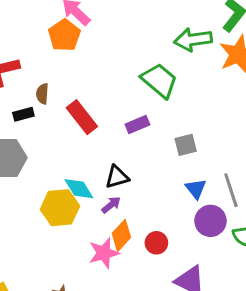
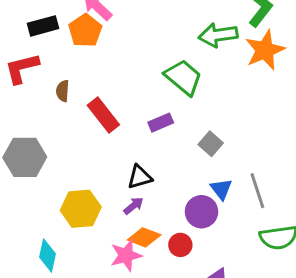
black rectangle: (23, 114) -> (43, 26), moved, size x1.4
gray square: (186, 145) -> (211, 144), turned -35
cyan diamond: (79, 189) -> (47, 256), moved, turned 44
purple circle: (210, 221) -> (202, 212), moved
orange diamond: (121, 235) -> (144, 237), turned 68

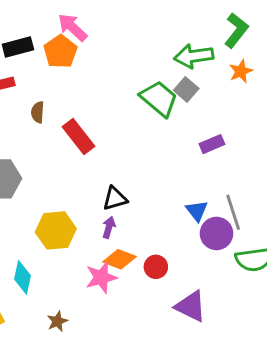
orange star: (265, 50) -> (241, 71), size x0.6
purple rectangle: (161, 123) -> (212, 144), moved
gray square: (211, 144) -> (186, 89), moved
purple arrow: (134, 206) -> (109, 227), turned -35
purple circle: (202, 212) -> (217, 233), moved

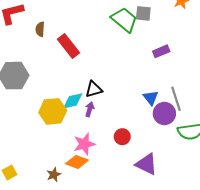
gray square: (186, 89) -> (143, 13), turned -35
orange diamond: (119, 259) -> (77, 162), moved
cyan diamond: (22, 277) -> (73, 101), moved, turned 65

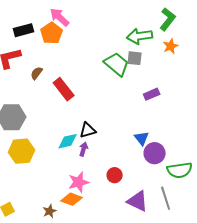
brown semicircle: (40, 29) -> (37, 73), turned 32
gray line: (176, 99) -> (166, 198), moved
yellow hexagon: (53, 111) -> (22, 151), moved

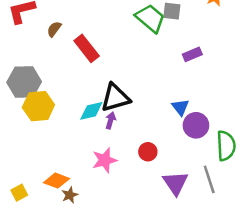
black triangle: (88, 130) -> (115, 98), size x1.5
yellow hexagon: (22, 151) -> (38, 106), moved
green semicircle: (180, 170) -> (226, 146), turned -85
orange diamond: (72, 199) -> (56, 181), moved
purple triangle: (138, 201) -> (176, 183), turned 30

